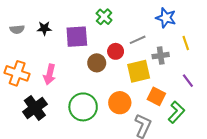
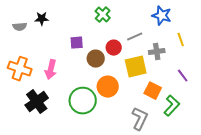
black star: (44, 28) -> (42, 19), moved
purple square: (77, 37) -> (77, 43), moved, size x0.6
orange circle: (120, 103) -> (108, 87), moved

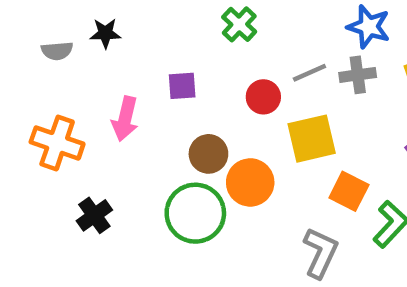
gray cross: (157, 52) -> (358, 75), moved
brown circle: (96, 59) -> (208, 154), moved
pink arrow: (51, 70) -> (125, 119), moved
black cross: (37, 102) -> (94, 215), size x0.7

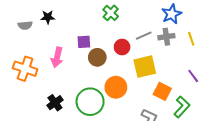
blue star: (369, 27) -> (172, 14), turned 30
brown circle: (208, 154) -> (97, 57), moved
black cross: (94, 215) -> (55, 103), moved

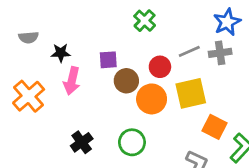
black star: (48, 17) -> (61, 53), moved
orange cross: (25, 69) -> (29, 96), turned 30
orange circle: (116, 87) -> (152, 99), moved
green circle: (90, 102) -> (132, 142), moved, size x0.7
black cross: (55, 103) -> (82, 142), moved

